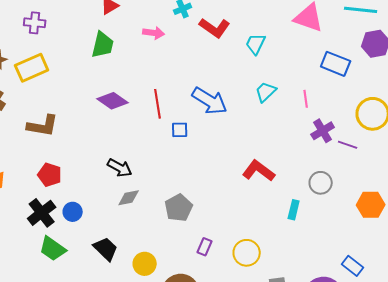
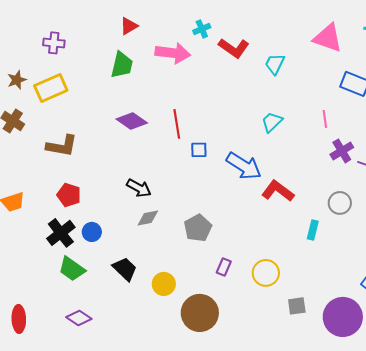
pink arrow: (154, 33) -> (173, 53), size x1.6
cyan trapezoid: (266, 92) -> (272, 122), moved
blue arrow: (210, 101) -> (244, 166), moved

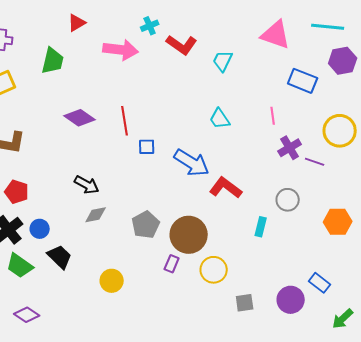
green trapezoid: (122, 65) -> (53, 61), moved
cyan trapezoid: (272, 122) -> (220, 119), turned -80
black trapezoid: (125, 269) -> (60, 257), moved
brown circle: (200, 313) -> (189, 235), moved
purple circle: (343, 317) -> (291, 300), moved, size x0.7

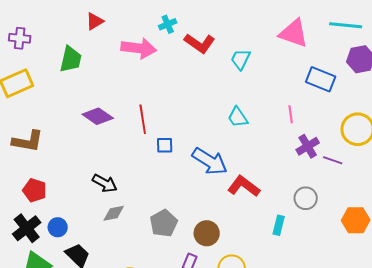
brown circle: (189, 235) -> (207, 233), size x0.7

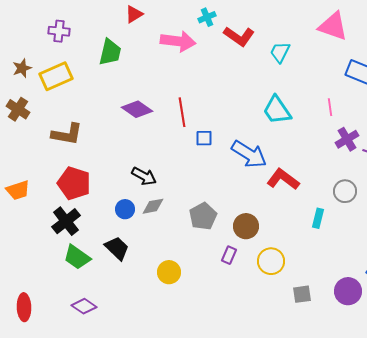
cyan trapezoid: (238, 117) -> (277, 110), size x1.4
red pentagon: (35, 190) -> (74, 183), size x1.4
blue circle: (58, 227) -> (125, 209), moved

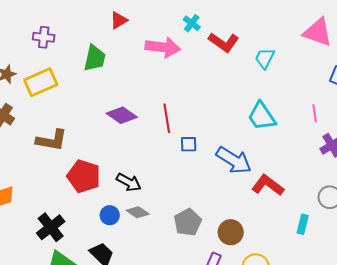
cyan cross: (207, 17) -> (192, 23), turned -30
red pentagon: (74, 183) -> (84, 176), moved
gray diamond: (153, 206) -> (138, 212), turned 45

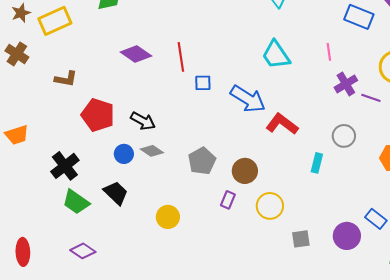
brown L-shape: (52, 140) -> (66, 79), size x0.7

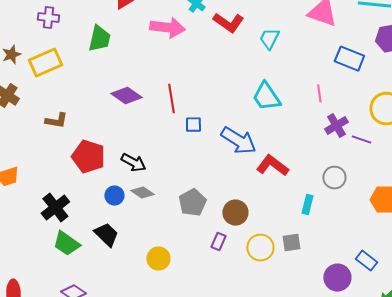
gray square: (301, 239) -> (291, 243), moved

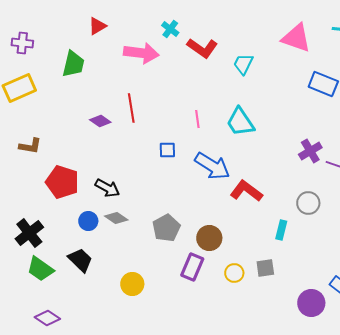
pink line: (319, 94) -> (197, 119), moved
purple diamond: (126, 96) -> (100, 121), size x0.7
red line: (171, 99) -> (131, 108), moved
purple rectangle: (218, 242) -> (192, 267), size x1.5
yellow circle: (260, 248) -> (234, 273), size x0.7

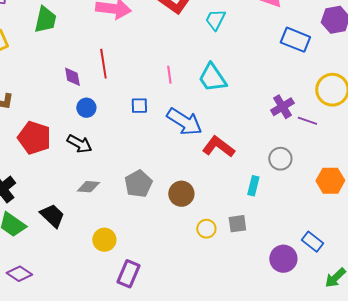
purple diamond: (100, 121) -> (72, 77), turned 45
gray diamond: (116, 218) -> (88, 187), moved, turned -30
blue circle: (88, 221) -> (86, 108), moved
purple rectangle: (192, 267) -> (128, 274), moved

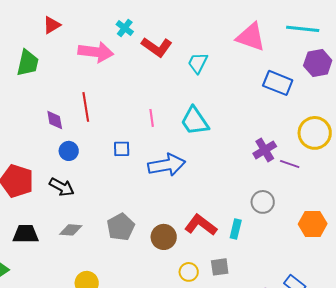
blue arrow: (184, 122) -> (167, 165), turned -42
red L-shape: (218, 147) -> (201, 225), moved
black trapezoid: (52, 216) -> (26, 234), moved, turned -44

